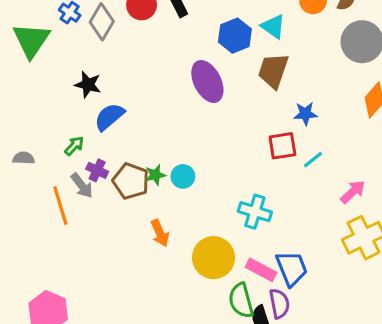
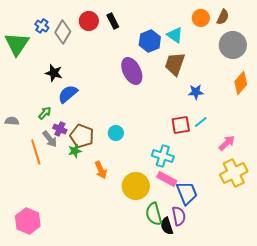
red square: (282, 146) -> (181, 125), moved
green star: (155, 175) -> (75, 151), moved
pink rectangle: (261, 270) -> (167, 179), moved

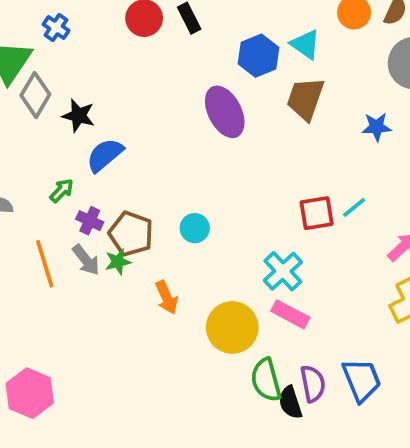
gray diamond: (63, 32) -> (35, 95), moved
blue star: (196, 92) -> (377, 127), moved
gray arrow: (50, 139) -> (86, 260), moved
cyan cross: (163, 156) -> (283, 271), turned 30
blue trapezoid: (187, 193) -> (362, 380), moved

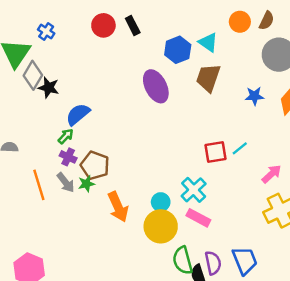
black star: (79, 116) -> (49, 88), moved
green arrow: (62, 191) -> (66, 136), moved
cyan circle: (195, 228) -> (161, 202), moved
orange arrow: (167, 297) -> (118, 207), size x1.4

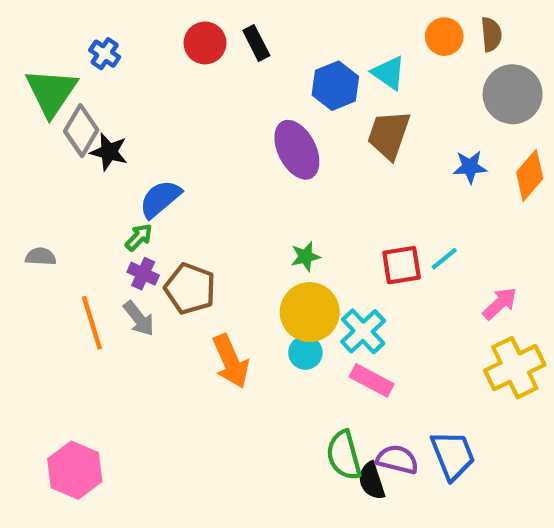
brown semicircle: (267, 21) -> (491, 34), turned -30
green star: (86, 184) -> (305, 257), moved
yellow circle: (161, 226) -> (310, 312), moved
purple semicircle: (213, 263) -> (397, 459), turned -65

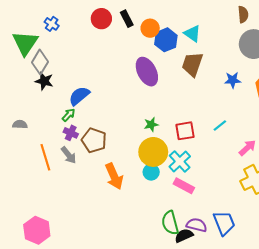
orange circle: (444, 37) -> (150, 28), moved
black star: (109, 152) -> (44, 81), moved
red square: (402, 265) -> (185, 131), moved
black semicircle: (372, 481) -> (184, 236), turned 84

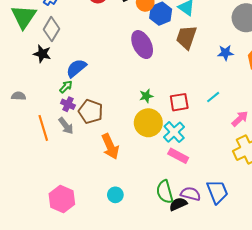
gray diamond: (40, 62) -> (52, 29), moved
cyan circle: (151, 172) -> (115, 195), moved
pink hexagon: (37, 230) -> (62, 199), moved

